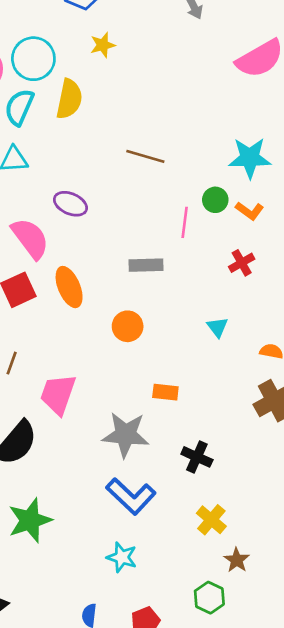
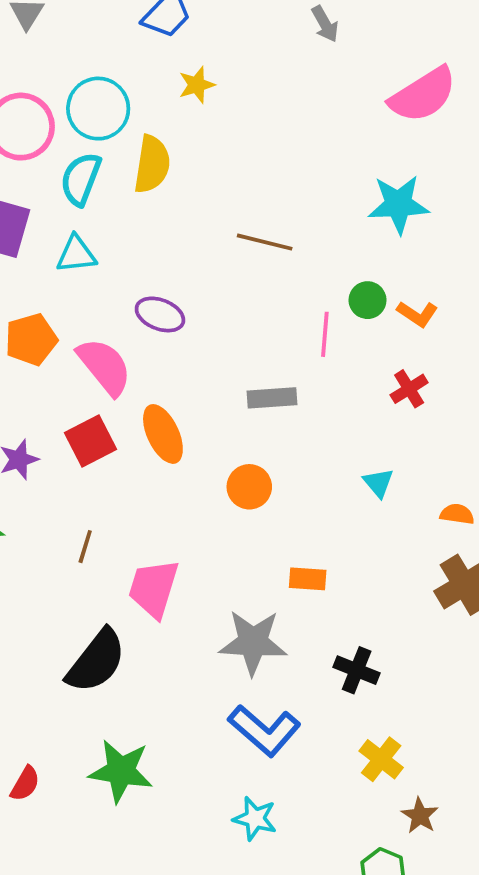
cyan star: (250, 158) -> (398, 204), moved
green star: (30, 520) -> (121, 771), turned 30

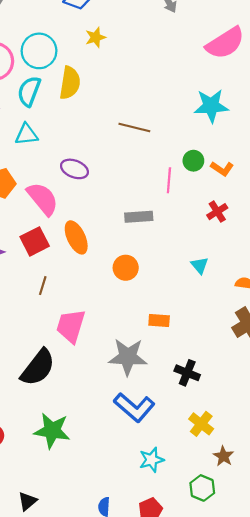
brown line: (85, 547) -> (43, 286), moved
cyan star: (255, 819) -> (151, 460), moved, turned -30

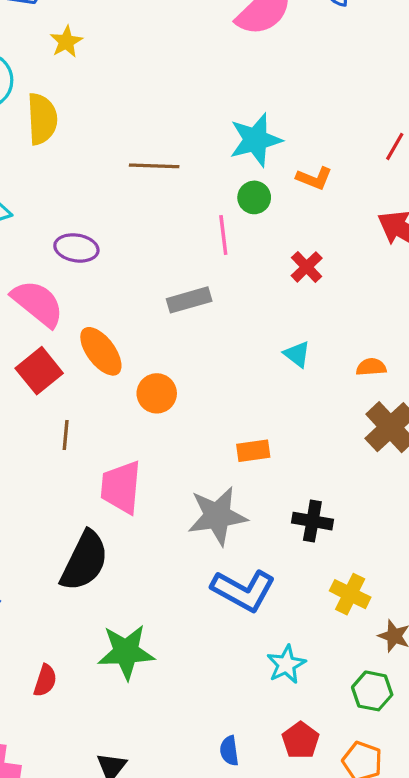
cyan star: (211, 106) -> (256, 140), moved
orange L-shape: (222, 169) -> (314, 178), moved
orange circle: (126, 268) -> (157, 393), moved

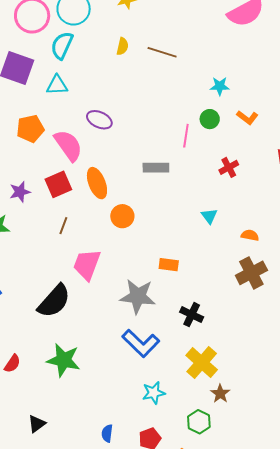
yellow semicircle: (42, 119) -> (122, 46), moved, size x0.6
cyan star: (256, 140) -> (220, 86), size x0.6
brown line: (154, 166) -> (162, 52), moved
yellow cross: (350, 594) -> (202, 363), size x1.4

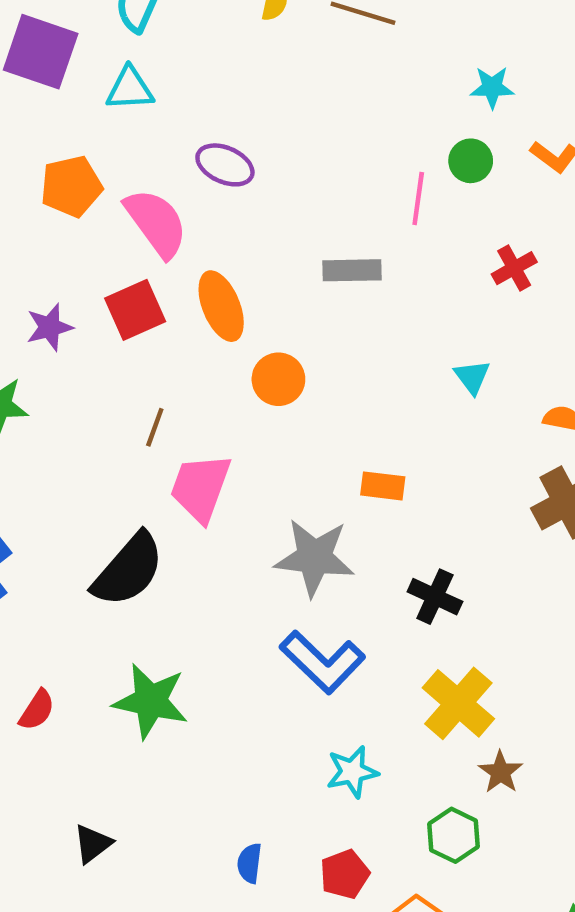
brown line: (63, 226) -> (155, 427), moved

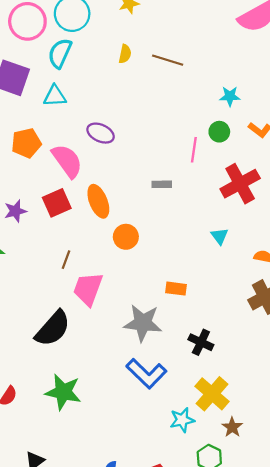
red cross: (514, 268) -> (240, 184), size x1.8
gray rectangle: (352, 270) -> (162, 184), size x0.7
cyan star: (352, 772) -> (182, 420), moved

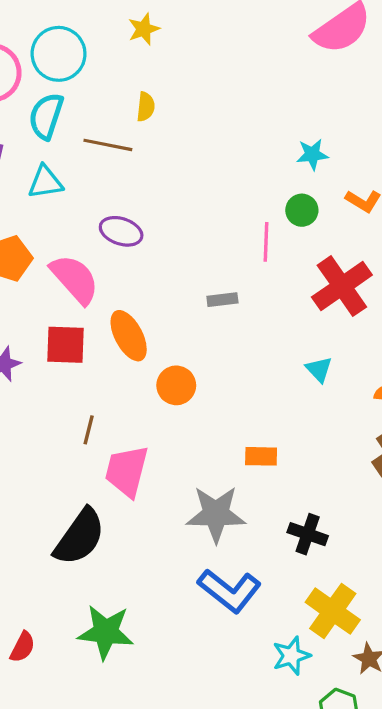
brown line: (168, 60) -> (108, 145), moved
red square: (57, 203) -> (66, 345), turned 32

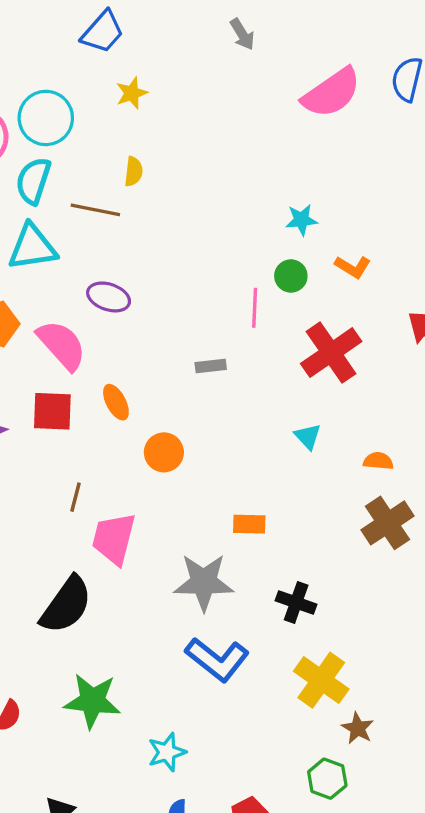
cyan triangle: (45, 182) -> (32, 247), size x1.4
orange ellipse: (129, 336) -> (116, 402), size x0.7
cyan star: (291, 656) -> (167, 752), moved

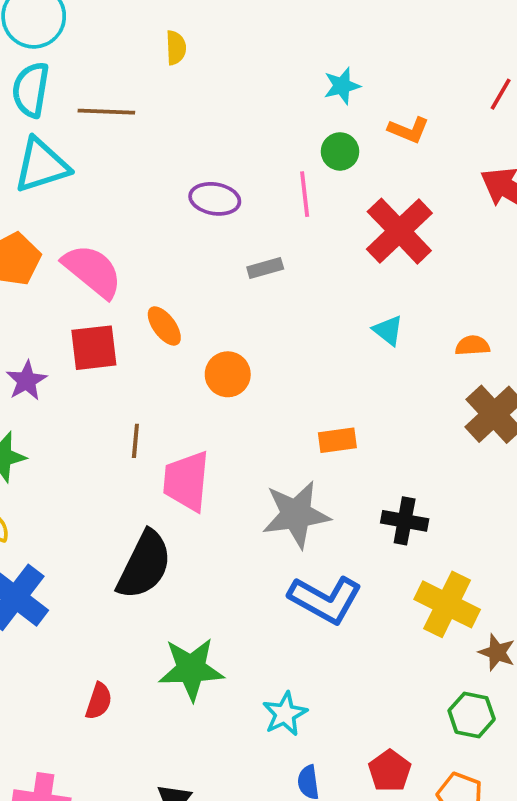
yellow semicircle: (134, 171) -> (176, 48), moved
purple ellipse: (109, 297) -> (215, 199), moved

